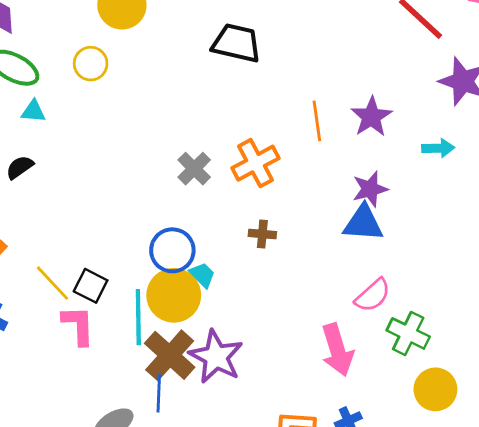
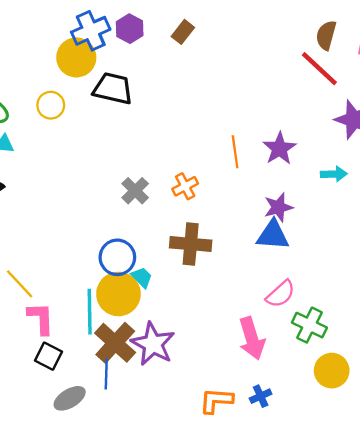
black trapezoid: (236, 43) -> (113, 89), moved
orange cross: (256, 163) -> (185, 186), size x0.7
brown cross: (262, 234) -> (191, 244), size x1.8
black square: (91, 286) -> (49, 356), moved

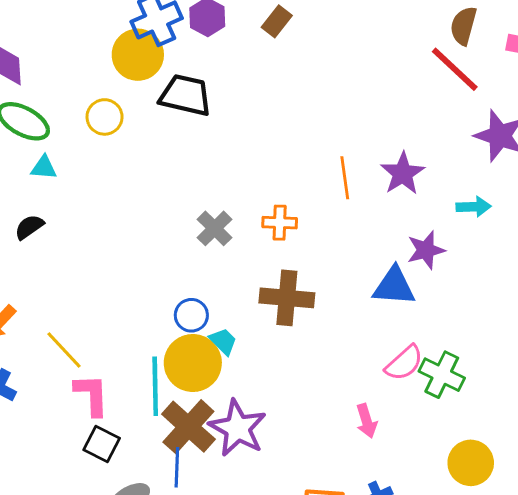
orange cross: (185, 186) -> (280, 223), turned 30
purple star: (278, 207) -> (426, 250), moved
blue circle: (117, 257) -> (191, 315), size x0.7
green cross: (309, 325) -> (442, 375), moved
pink arrow: (252, 338) -> (366, 421), size x0.6

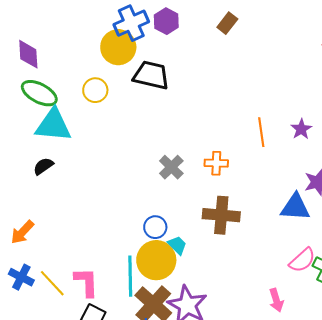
brown rectangle: (277, 21) -> (227, 23), moved
cyan triangle: (44, 168) -> (53, 125), size x2.0
purple star: (403, 173) -> (301, 129), size x0.7
yellow line: (64, 350) -> (52, 283), moved

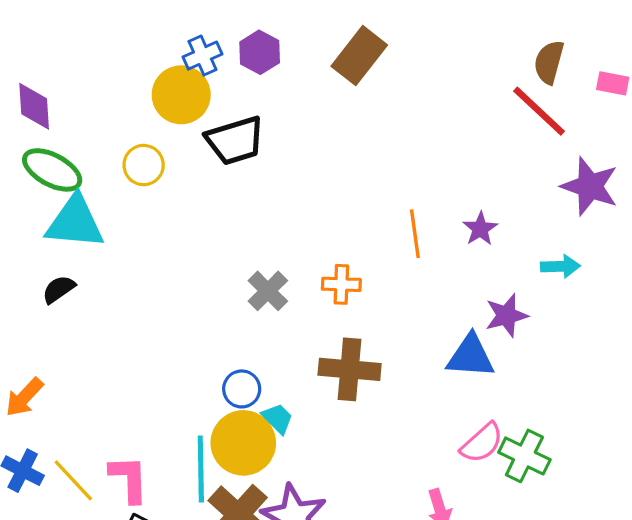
blue cross: (131, 23) -> (202, 56), size x0.7
brown rectangle: (227, 23) -> (359, 56), size x1.6
black trapezoid: (151, 75) -> (235, 141), turned 150

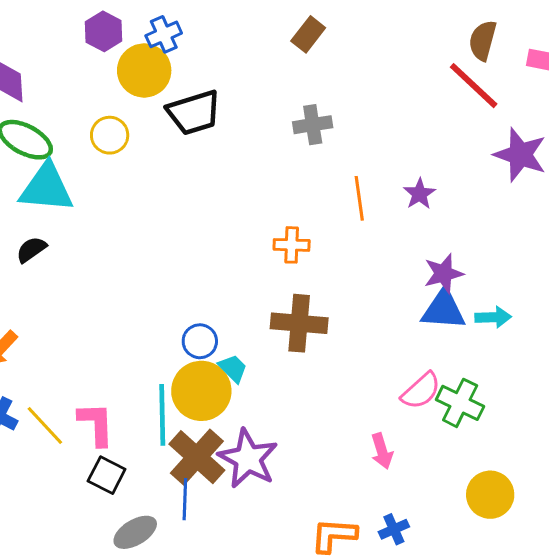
purple hexagon: (260, 52) -> (104, 31), moved
brown rectangle: (359, 56) -> (308, 34), size x0.7
cyan arrow: (560, 266) -> (493, 317), moved
gray cross: (268, 291) -> (313, 125), moved, turned 36
blue triangle: (470, 356) -> (444, 310), moved

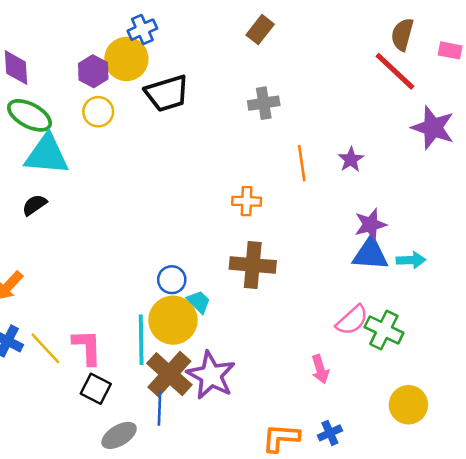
purple hexagon: (104, 31) -> (93, 71), moved

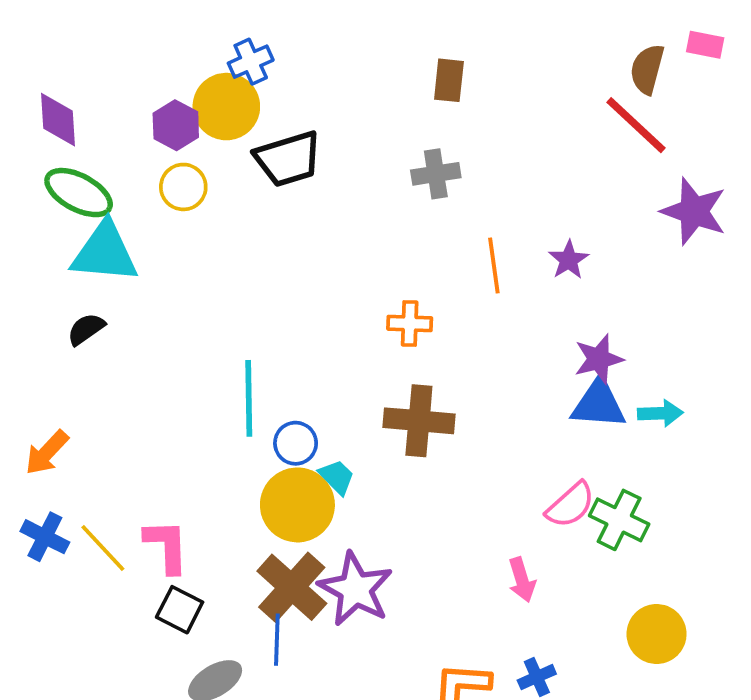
brown rectangle: (260, 30) -> (449, 80), moved, turned -32
pink rectangle: (450, 50) -> (705, 45), moved
cyan line: (141, 340) -> (249, 398), moved

